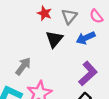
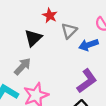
gray triangle: (69, 16) -> (69, 31), moved
black triangle: (54, 39) -> (33, 38), moved

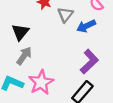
black triangle: (33, 38) -> (20, 32), moved

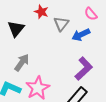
black triangle: (20, 32) -> (16, 29), moved

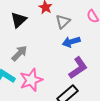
blue arrow: (81, 35) -> (71, 42), moved

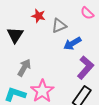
gray triangle: (63, 22) -> (59, 26), turned 35

